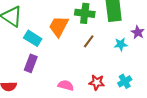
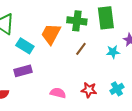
purple rectangle: (31, 63) -> (23, 71), turned 54

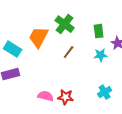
green rectangle: (106, 18) -> (99, 31), moved, size x0.6
green cross: (77, 21) -> (65, 24), turned 30
red star: (89, 90) -> (66, 97), moved

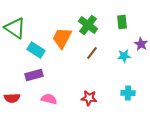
green rectangle: (99, 31) -> (122, 22), moved
cyan cross: (105, 92) -> (128, 93), turned 32
pink semicircle: (46, 96) -> (49, 99), moved

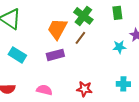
cyan rectangle: (36, 50) -> (17, 55), moved
brown line: (92, 53) -> (80, 38), moved
purple rectangle: (34, 75) -> (55, 55), moved

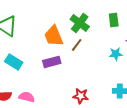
orange trapezoid: (57, 29) -> (54, 36), turned -50
pink semicircle: (44, 90) -> (27, 97), moved

